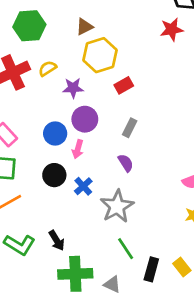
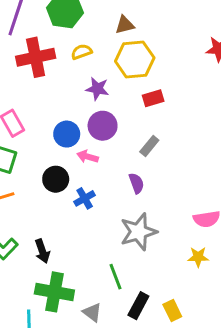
yellow semicircle: (47, 68) -> (82, 52), moved
pink arrow: (78, 149) -> (88, 157), turned 78
gray star: (117, 206) -> (138, 232), moved

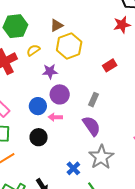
red rectangle: (153, 98) -> (110, 65), moved
purple semicircle: (136, 183) -> (92, 126), size x1.5
blue cross: (85, 198) -> (73, 168), moved

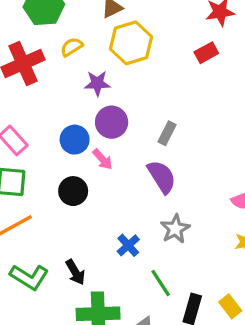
red rectangle: (110, 65) -> (206, 53), moved
pink arrow: (55, 117) -> (102, 159), turned -136
gray star: (101, 157) -> (175, 229), size x0.7

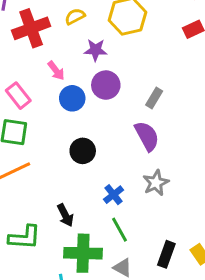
pink arrow: (102, 159) -> (56, 71), moved
black circle: (73, 191) -> (83, 151), moved
green L-shape: (29, 277) -> (25, 237), moved, turned -32
green line: (161, 283) -> (119, 230), moved

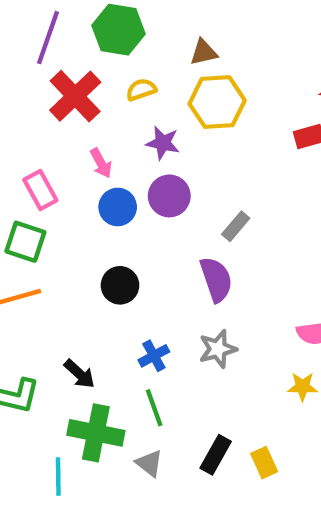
red cross: (31, 28) -> (75, 96), turned -33
black arrow: (65, 215) -> (79, 374), turned -30

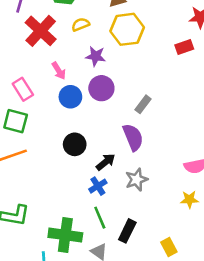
black arrow: (79, 374) -> (106, 162), moved, turned -78
black rectangle: (216, 455) -> (127, 231), moved

